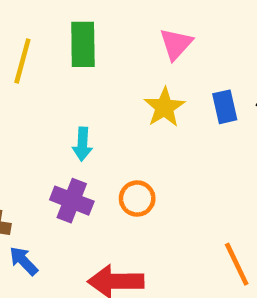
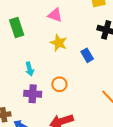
pink triangle: (176, 44) -> (55, 15), turned -35
blue rectangle: (225, 107) -> (87, 55), moved

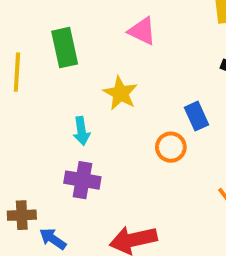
yellow star: (59, 43) -> (120, 93), moved
orange circle: (59, 84) -> (171, 147), moved

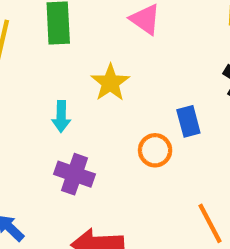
purple cross: (82, 180) -> (75, 174), moved

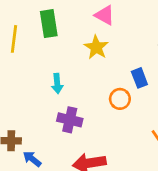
yellow star: (110, 83) -> (96, 47), moved

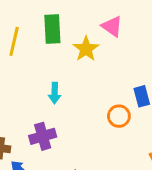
yellow star: (96, 47) -> (86, 49), moved
purple cross: (70, 120) -> (43, 136), moved, turned -35

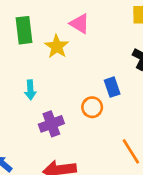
purple cross: (43, 136) -> (51, 124), moved

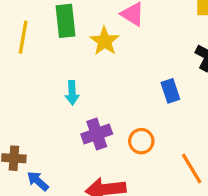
orange circle: (92, 107) -> (141, 141), moved

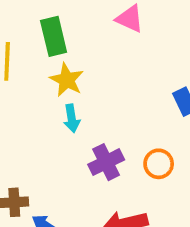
yellow star: (105, 41) -> (67, 80), moved

